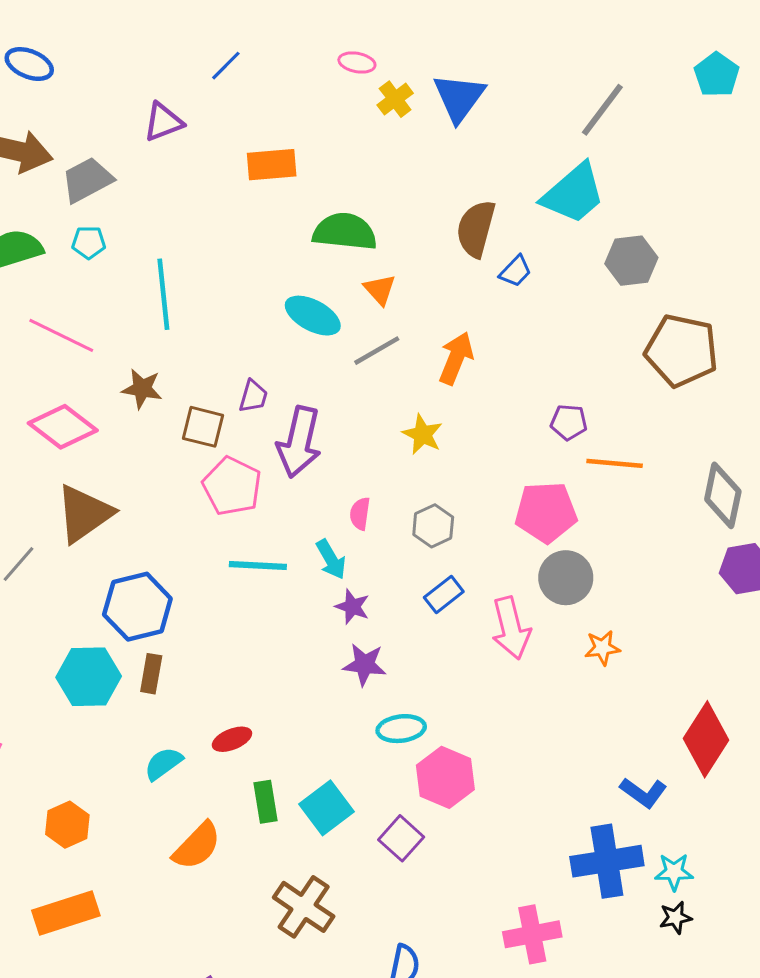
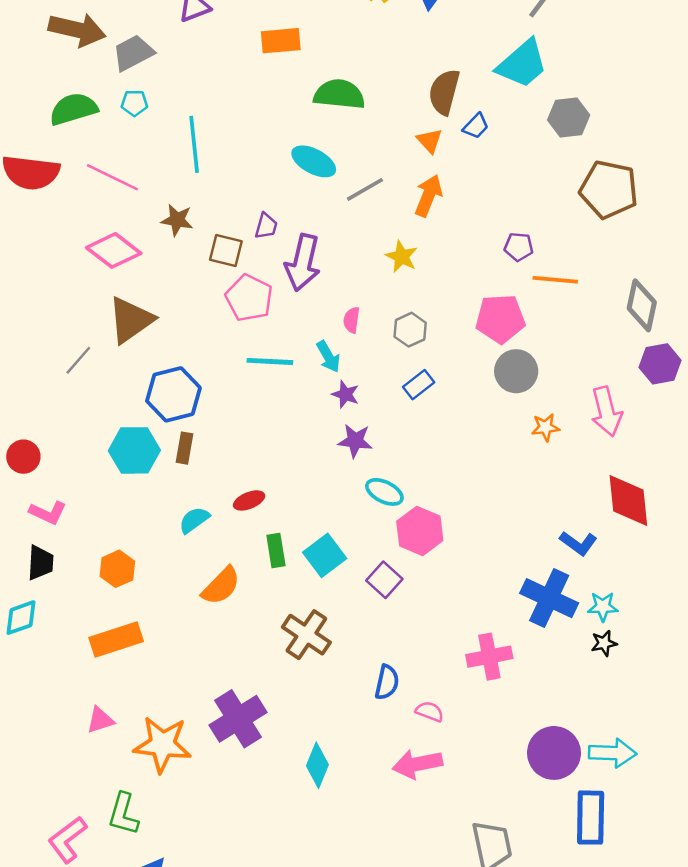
orange triangle: (380, 290) -> (430, 141), moved
pink arrow: (511, 628) -> (606, 411), moved
cyan ellipse: (401, 729) -> (384, 492), turned 33
red diamond: (706, 739) -> (628, 500), turned -38
blue cross: (607, 861) -> (549, 598), turned 34

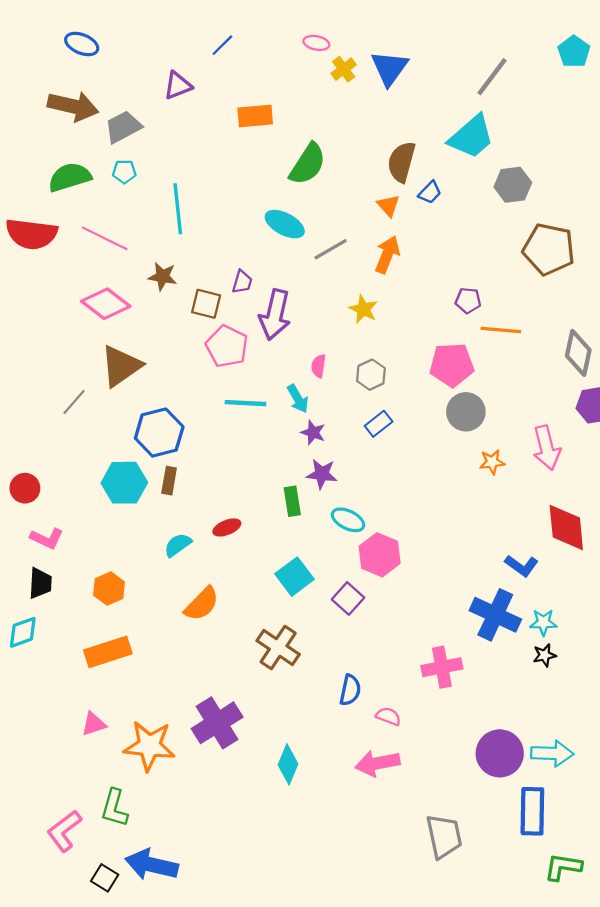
green semicircle: (339, 94) -> (308, 164), turned 117
green rectangle: (276, 550) -> (292, 501), moved

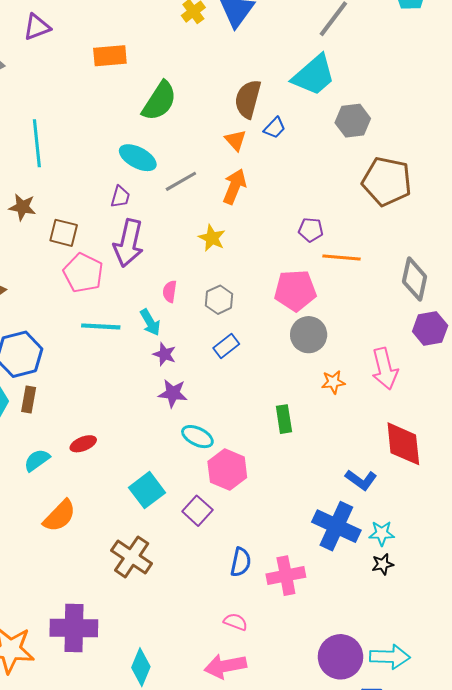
purple trapezoid: (242, 282) -> (120, 197), moved
green rectangle: (292, 501) -> (284, 419), moved
blue semicircle: (350, 690) -> (241, 562), moved
purple cross: (217, 723) -> (74, 628), turned 33

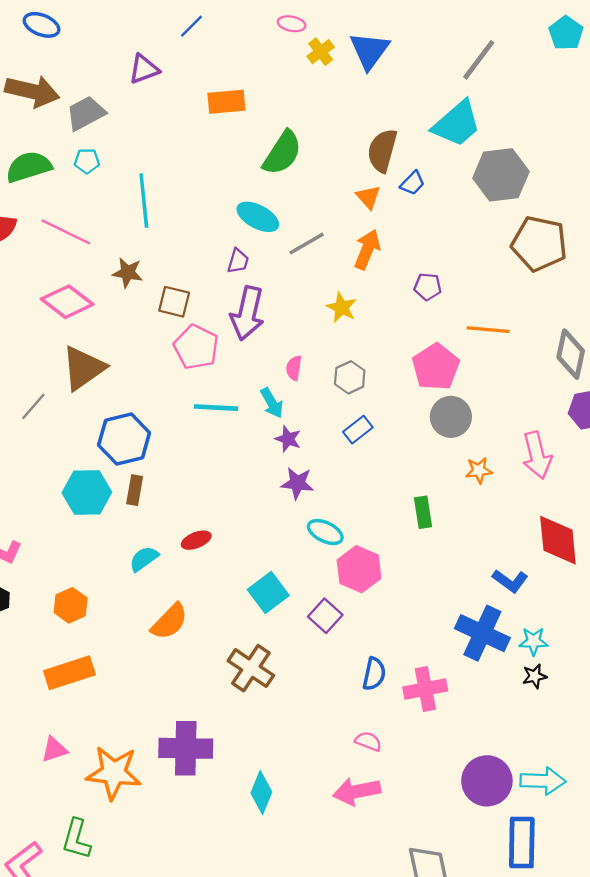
gray hexagon: (353, 121) -> (501, 175), size x1.4
purple pentagon: (311, 230) -> (428, 287), moved
pink pentagon: (295, 290) -> (436, 367), turned -30

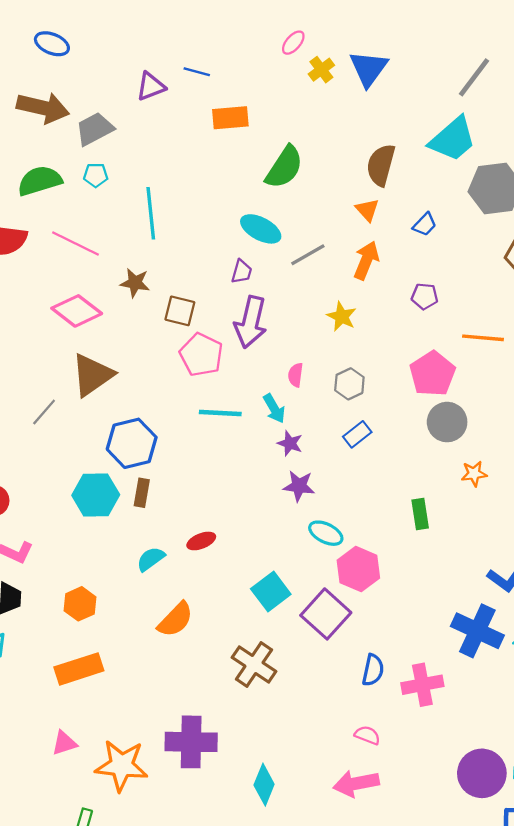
pink ellipse: (292, 24) -> (293, 43), turned -60
blue line: (192, 26) -> (197, 72), moved, turned 60
blue trapezoid: (413, 183) -> (425, 224), moved
purple square: (325, 616) -> (326, 614), size x1.5

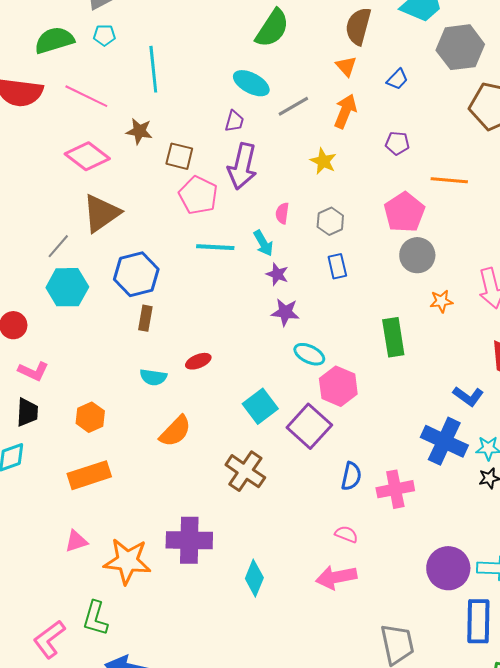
blue rectangle: (357, 434) -> (337, 266), turned -65
cyan hexagon: (96, 495) -> (67, 287), moved
green rectangle: (420, 514) -> (393, 337), size x1.4
cyan semicircle: (151, 559) -> (153, 377), turned -136

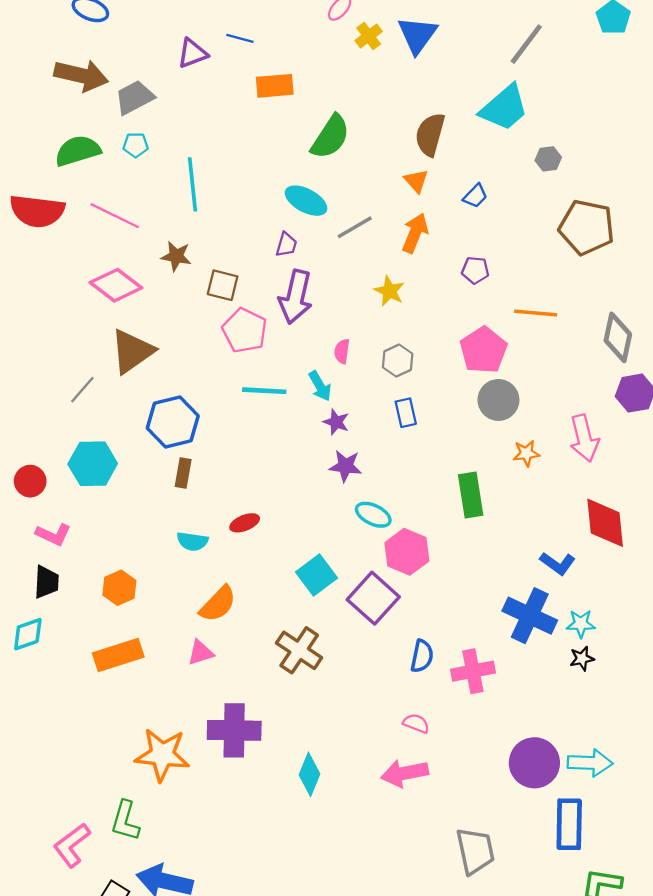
gray hexagon: (460, 47) -> (548, 159), size x0.5
cyan hexagon: (67, 287) -> (93, 464), moved
pink triangle: (76, 541) -> (201, 653), moved

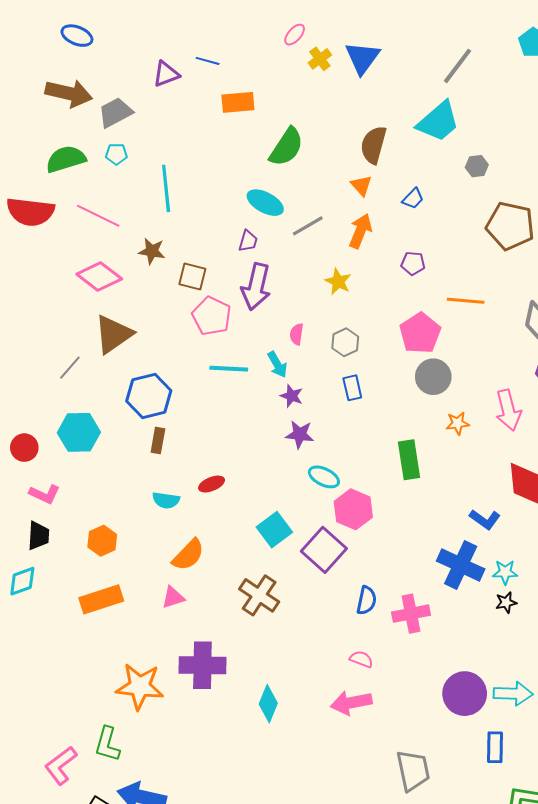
blue rectangle: (569, 824) -> (495, 747), size x0.7

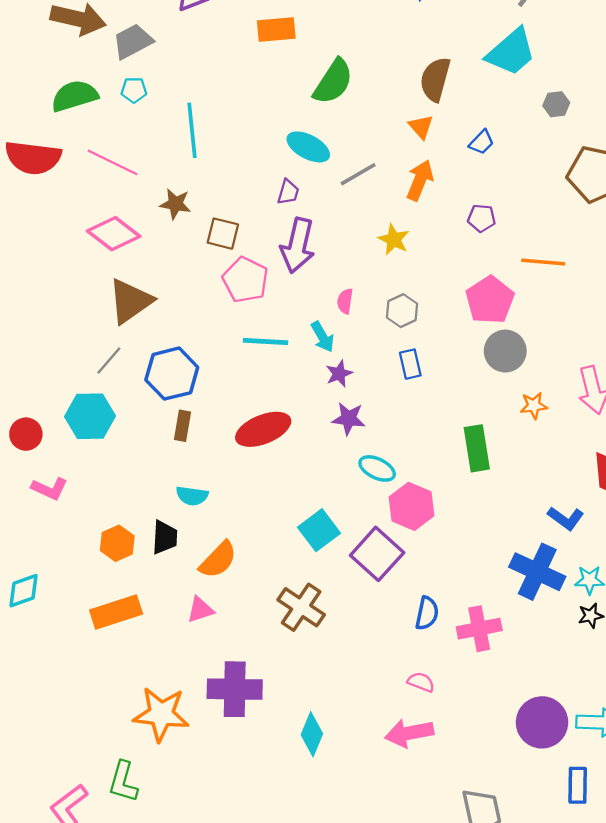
gray line: (70, 368) -> (109, 361), moved
purple star: (292, 396) -> (339, 374), turned 30
red ellipse: (212, 484) -> (263, 429), moved, size x1.8
black trapezoid: (38, 536) -> (165, 537), moved

